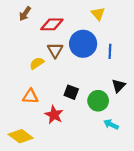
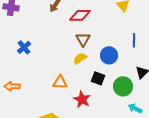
blue circle: (83, 44) -> (109, 55), moved, size x0.7
yellow semicircle: (37, 63) -> (80, 58), moved

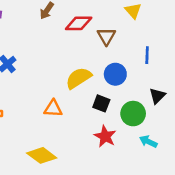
brown triangle: (83, 39) -> (106, 36), moved
yellow semicircle: (80, 58) -> (79, 78), size x1.5
red star: (82, 99) -> (105, 136), moved

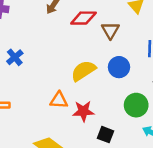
black square: (101, 103) -> (105, 135), moved
red star: (105, 136) -> (83, 111), moved, turned -30

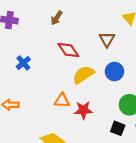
red diamond: (83, 18) -> (68, 50), moved, turned 55
black square: (105, 135) -> (118, 128), moved

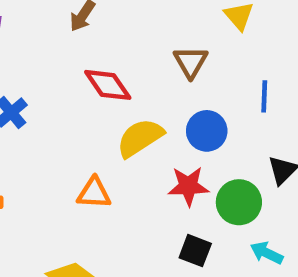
red star: (83, 110) -> (188, 186), moved
black square: (118, 128) -> (195, 251), moved

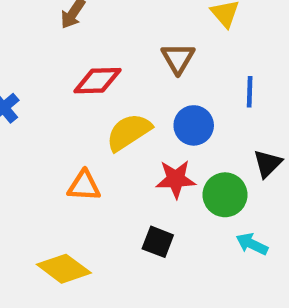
red diamond: (108, 85) -> (97, 81), turned -57
black square: (195, 251) -> (158, 242), moved

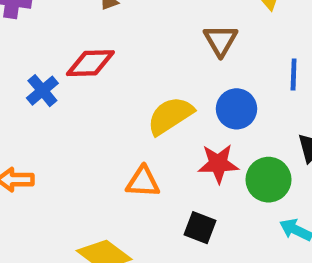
red diamond: (97, 81) -> (90, 63), moved
orange triangle: (84, 186) -> (143, 182), moved

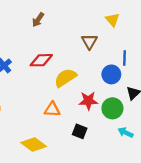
red diamond: (90, 63) -> (41, 60), moved
blue circle: (237, 109) -> (111, 74), moved

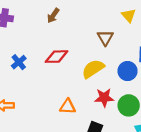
yellow semicircle: (65, 78) -> (93, 69), moved

